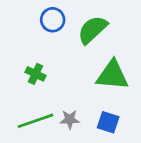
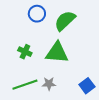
green triangle: (112, 75) -> (57, 53), moved
blue square: (108, 122) -> (87, 86), moved, turned 35

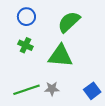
blue circle: (37, 14) -> (26, 17), moved
green cross: (25, 52) -> (25, 45), moved

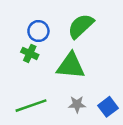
blue circle: (26, 17) -> (38, 31), moved
gray star: (52, 89) -> (77, 104), moved

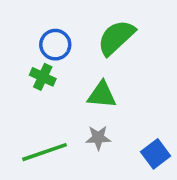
green triangle: (71, 66) -> (102, 95), size x0.7
gray star: (77, 104) -> (98, 138), moved

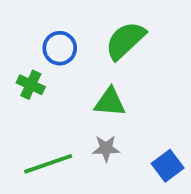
green cross: (43, 77) -> (31, 85), moved

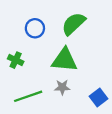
green cross: (31, 85) -> (16, 60), moved
green triangle: (110, 102) -> (64, 60), size x1.4

